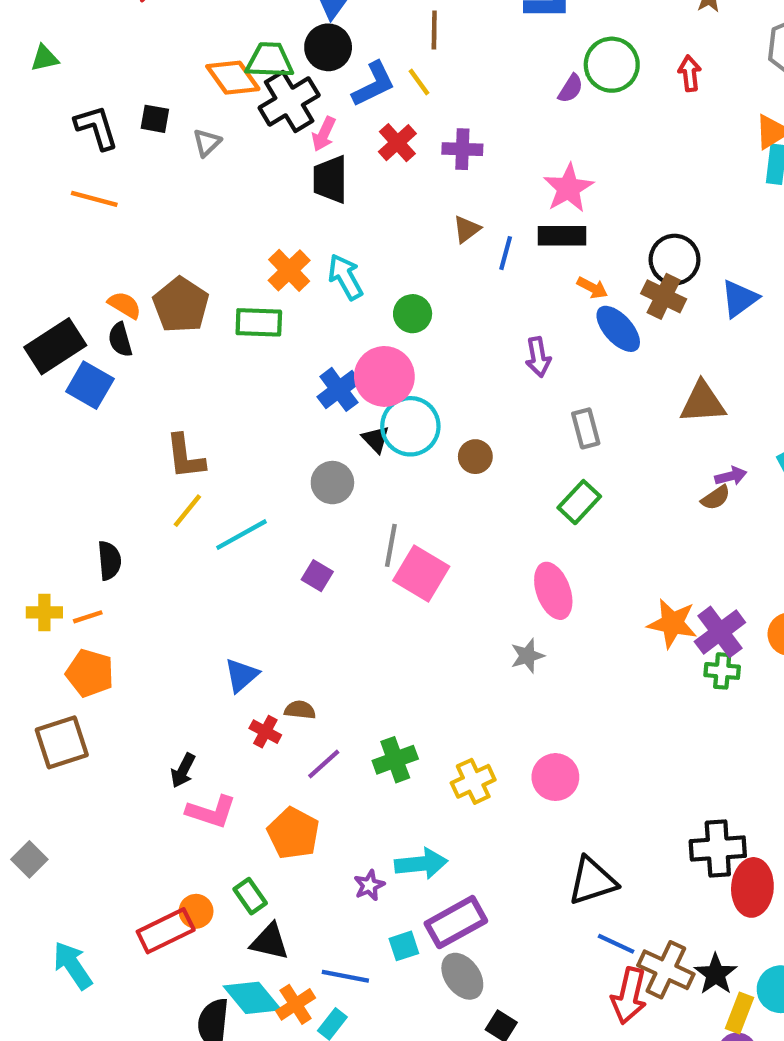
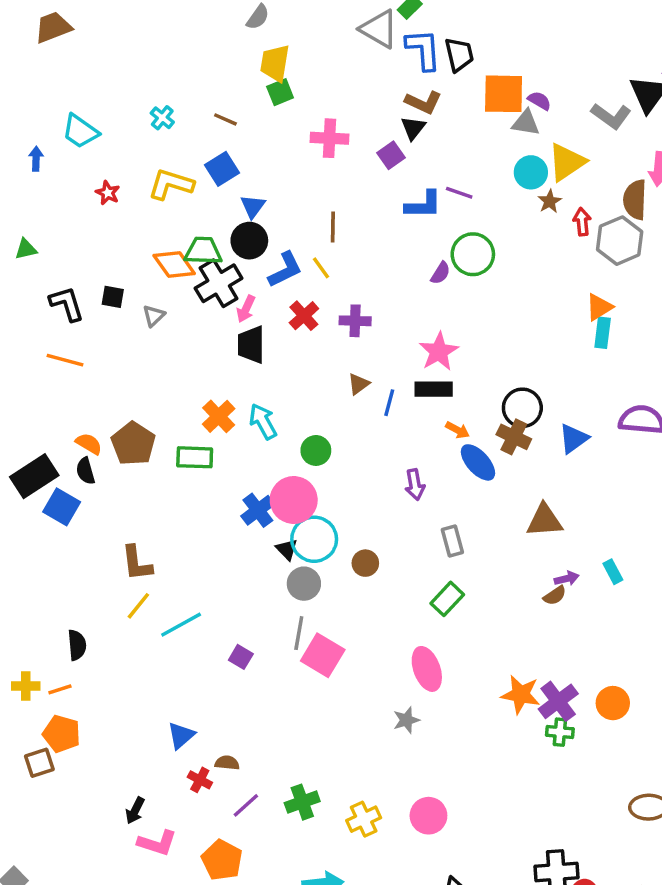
red arrow: (690, 73) -> (582, 222), moved
gray circle: (332, 483) -> (304, 584), moved
brown square: (62, 742) -> (39, 763), moved, size x0.7

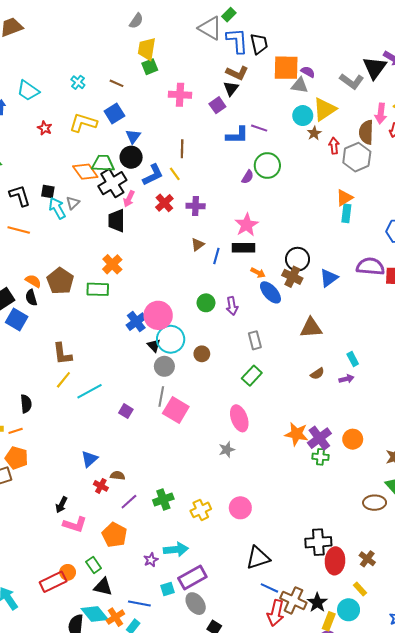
black trapezoid: (251, 345) -> (116, 221), moved
cyan arrow: (263, 421) -> (57, 208), moved
green circle: (316, 450) -> (206, 303), moved
purple arrow: (567, 578) -> (346, 379), moved

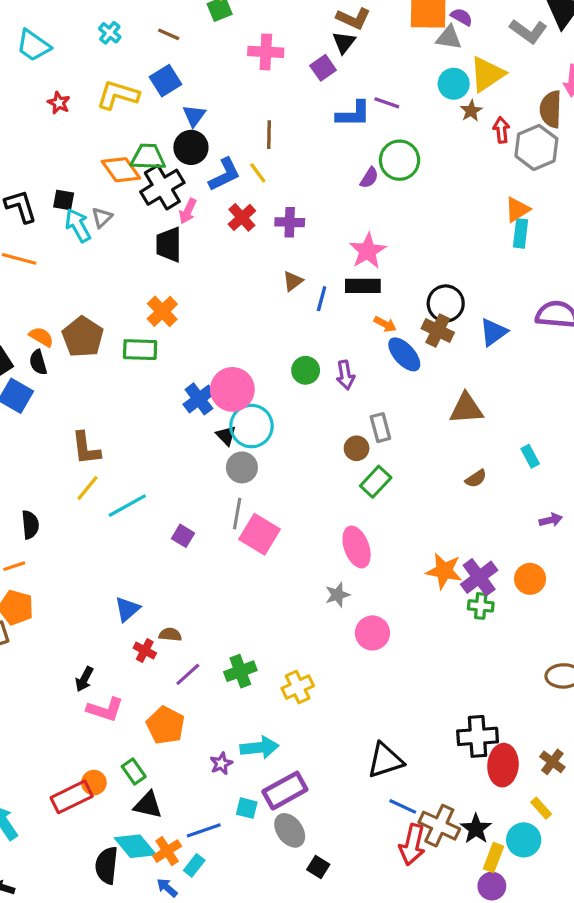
brown circle: (202, 354) -> (357, 448), moved
purple arrow: (346, 379) -> (551, 520), moved
pink circle: (240, 508) -> (372, 633), moved
cyan square: (167, 589) -> (247, 808), turned 32
blue line: (139, 604) -> (204, 830), turned -30

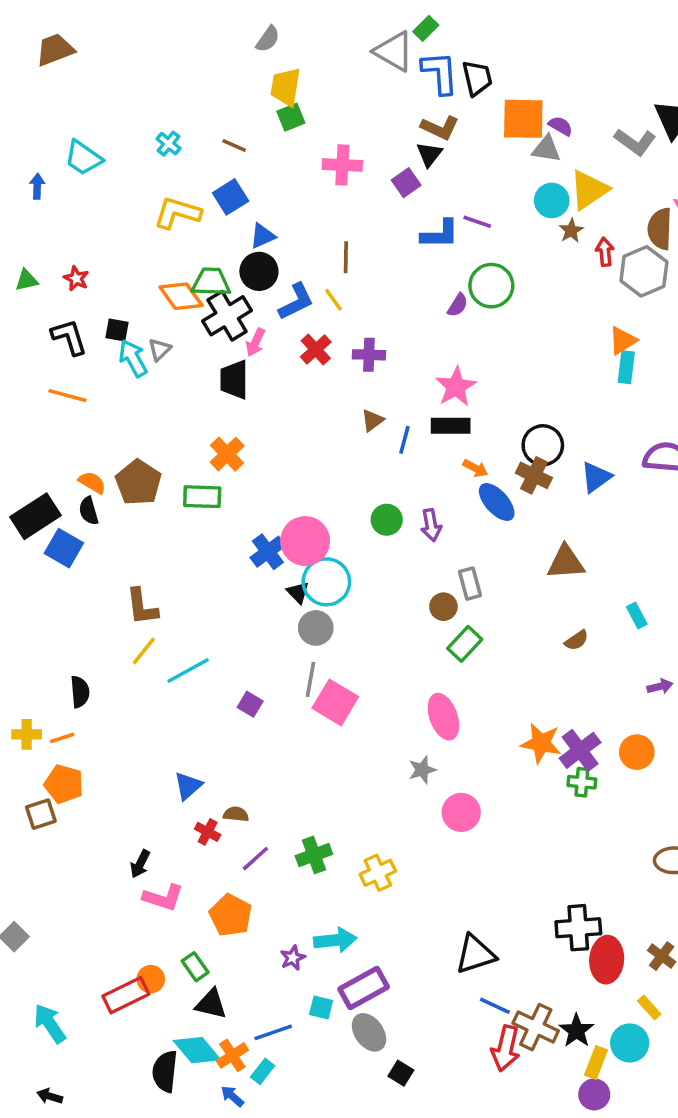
red star: (59, 103) -> (76, 278), moved
blue triangle: (194, 116) -> (263, 236), turned 30

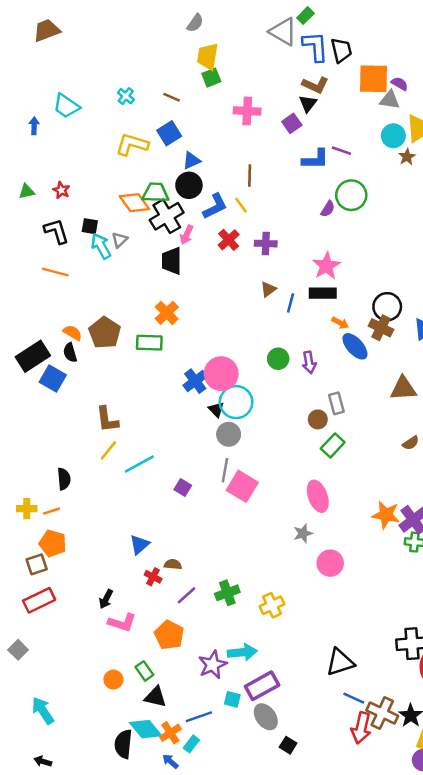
purple star: (293, 958) -> (213, 665), size x1.6
red rectangle: (126, 995) -> (39, 600), moved

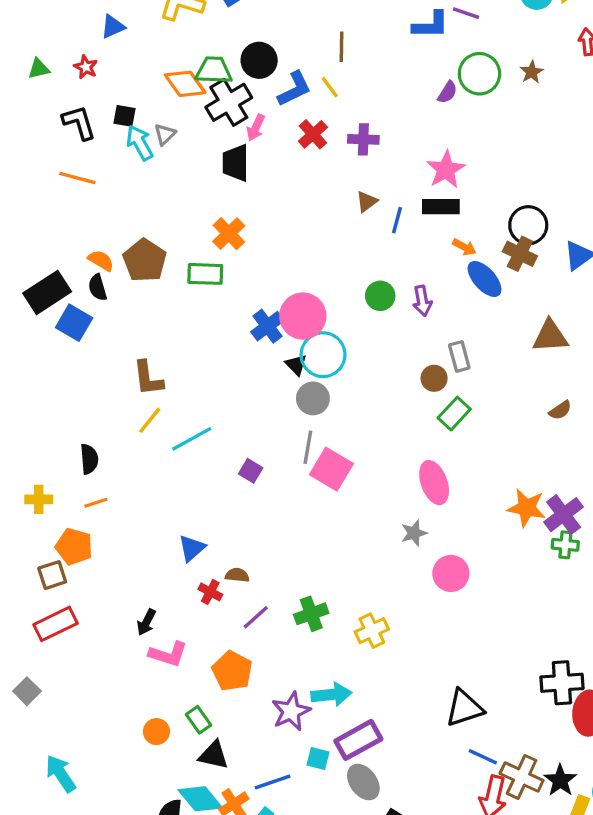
brown star: (407, 157) -> (532, 72), moved
blue triangle: (191, 161) -> (113, 27), moved
orange line: (51, 511) -> (96, 503), moved

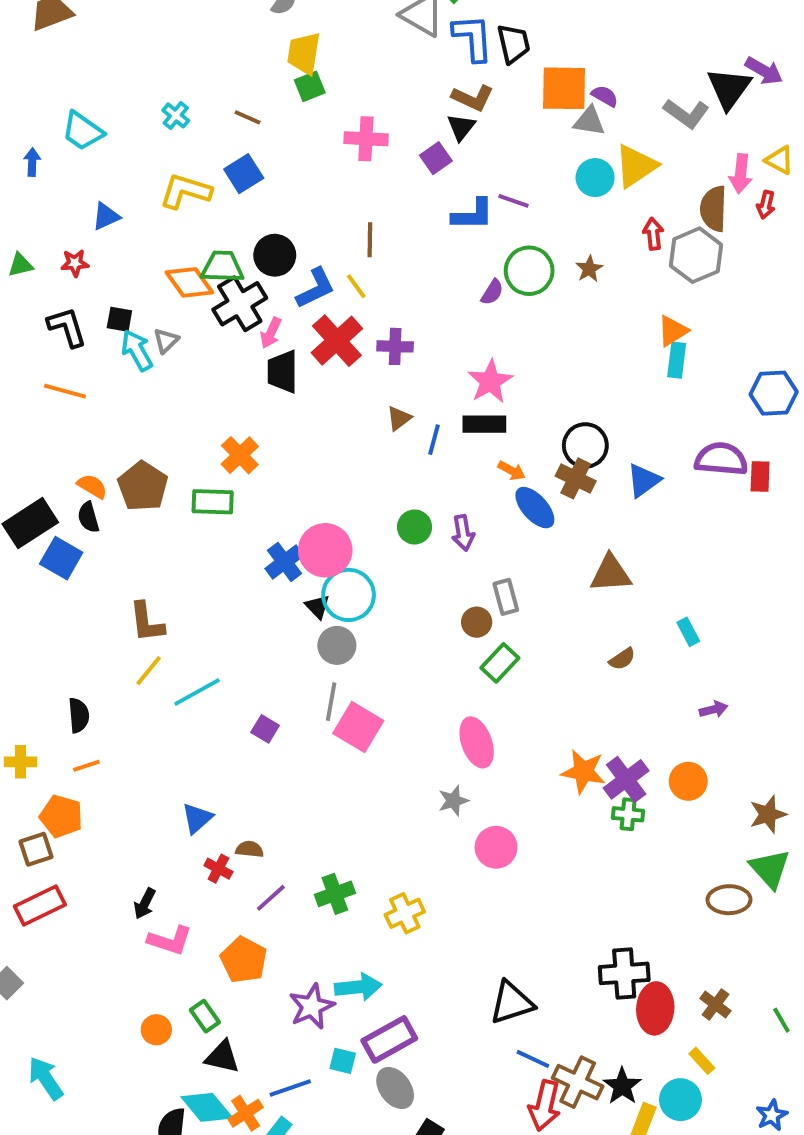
red star: (86, 67) -> (75, 263), turned -30
red cross: (313, 134) -> (337, 341), size x1.5
black trapezoid: (236, 163) -> (283, 372), moved

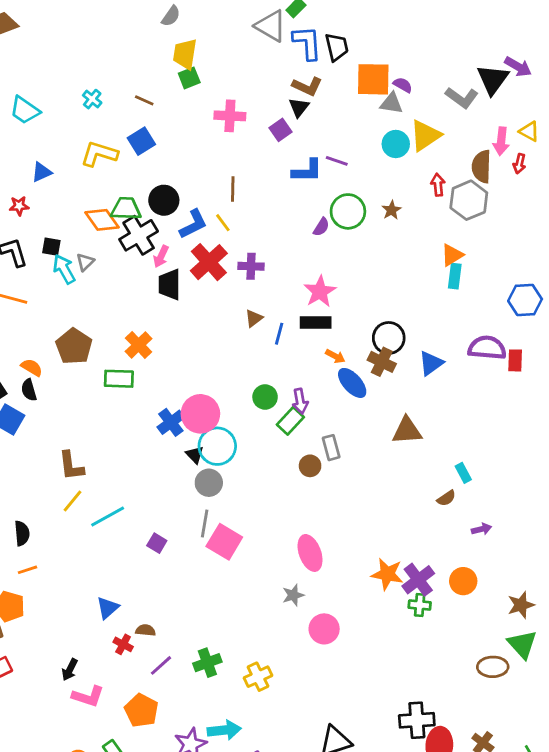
brown pentagon: (143, 486) -> (74, 346), moved
brown semicircle: (622, 659) -> (446, 498), moved
green rectangle: (500, 663) -> (290, 421), moved

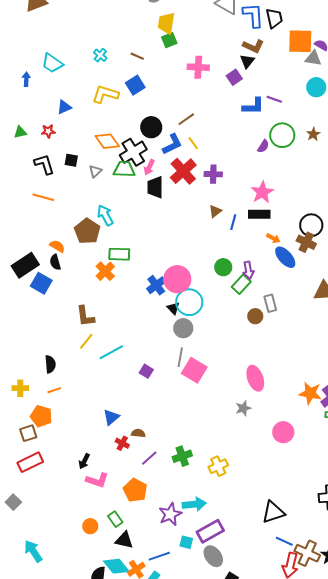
brown line: (233, 189) -> (186, 119), moved, turned 54
green trapezoid: (126, 209) -> (124, 169), moved
cyan arrow: (64, 269) -> (105, 215), moved
orange cross: (139, 345) -> (105, 271), moved
pink circle: (324, 629) -> (283, 432), moved

